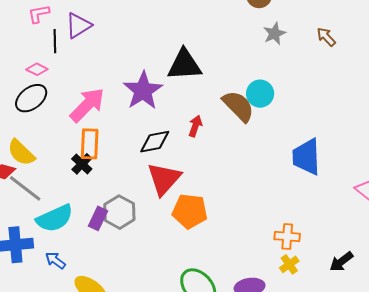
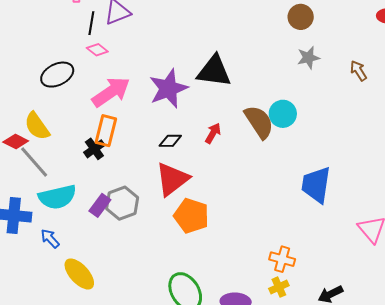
pink diamond: (37, 69) -> (97, 50), moved
black diamond: (155, 142) -> (170, 141), size x0.7

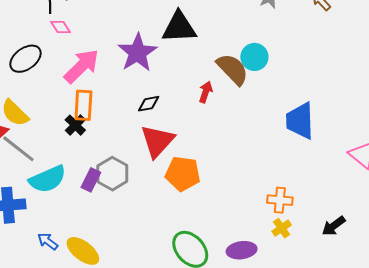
pink diamond: (97, 50) -> (61, 27), turned 30
red arrow: (213, 133) -> (206, 92), moved
blue arrow: (50, 239) -> (48, 241), moved

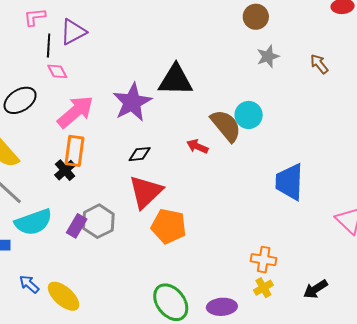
red arrow: (206, 92) -> (197, 146), turned -90

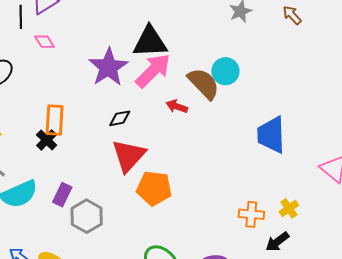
pink diamond: (57, 71) -> (44, 42), moved
pink arrow: (75, 112) -> (153, 71), moved
gray hexagon: (98, 221) -> (87, 216), moved
yellow cross: (263, 288) -> (289, 208), moved
black arrow: (315, 289) -> (277, 242), moved

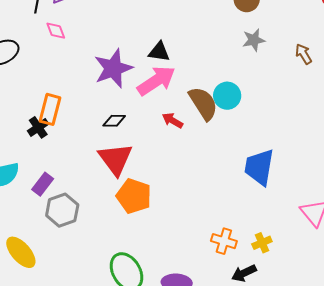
black triangle: (150, 42) -> (159, 52), size x0.6
red triangle: (129, 156) -> (115, 159), turned -30

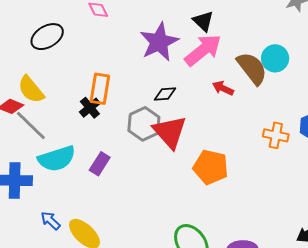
black triangle: (159, 52) -> (203, 21), turned 40
orange pentagon: (134, 196) -> (211, 167), moved
gray hexagon: (62, 210) -> (144, 124), moved
orange cross: (224, 241) -> (276, 135), moved

